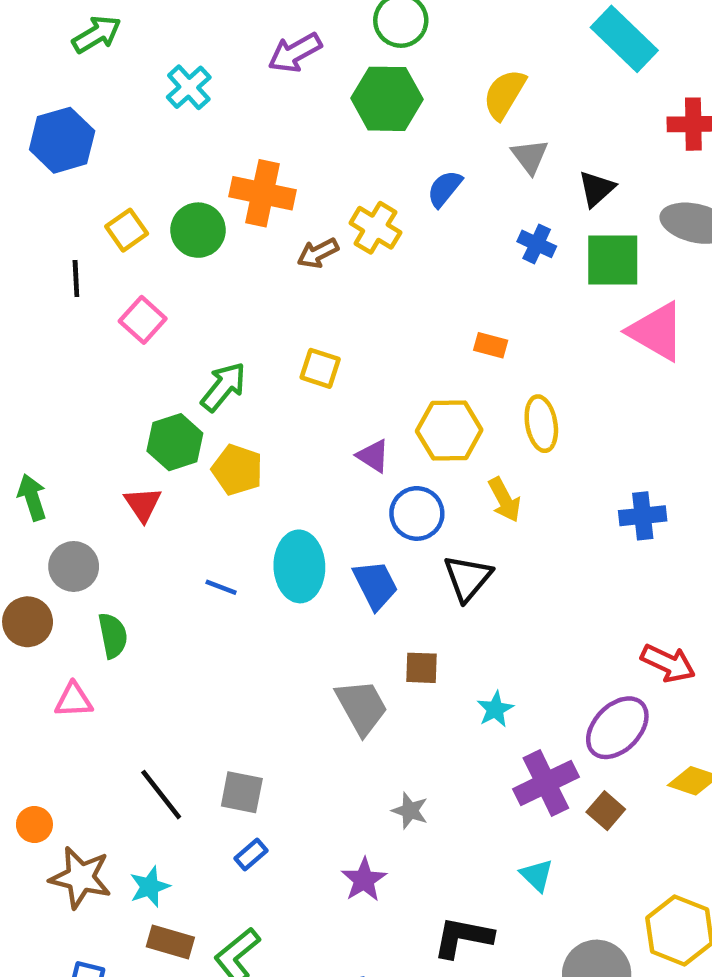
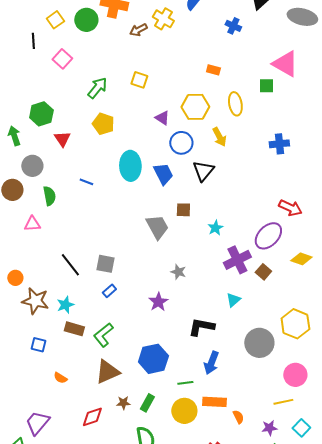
green square: (613, 260) -> (266, 86), moved, size x0.6
green hexagon: (175, 442) -> (41, 114), moved
blue line: (221, 587) -> (86, 182), moved
cyan triangle: (537, 875) -> (233, 300), turned 35

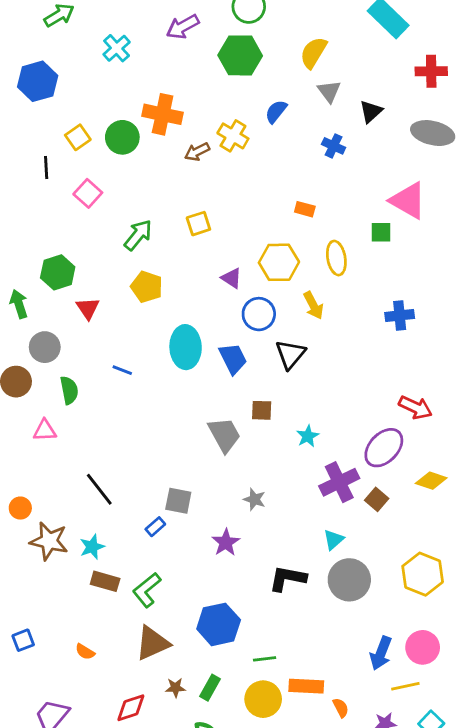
yellow square: (139, 80) -> (198, 224), turned -36
gray square: (105, 264) -> (178, 501), moved
gray circle: (259, 343) -> (349, 580), moved
blue square: (38, 345) -> (23, 640), moved, turned -35
blue arrow: (211, 363) -> (381, 653), moved

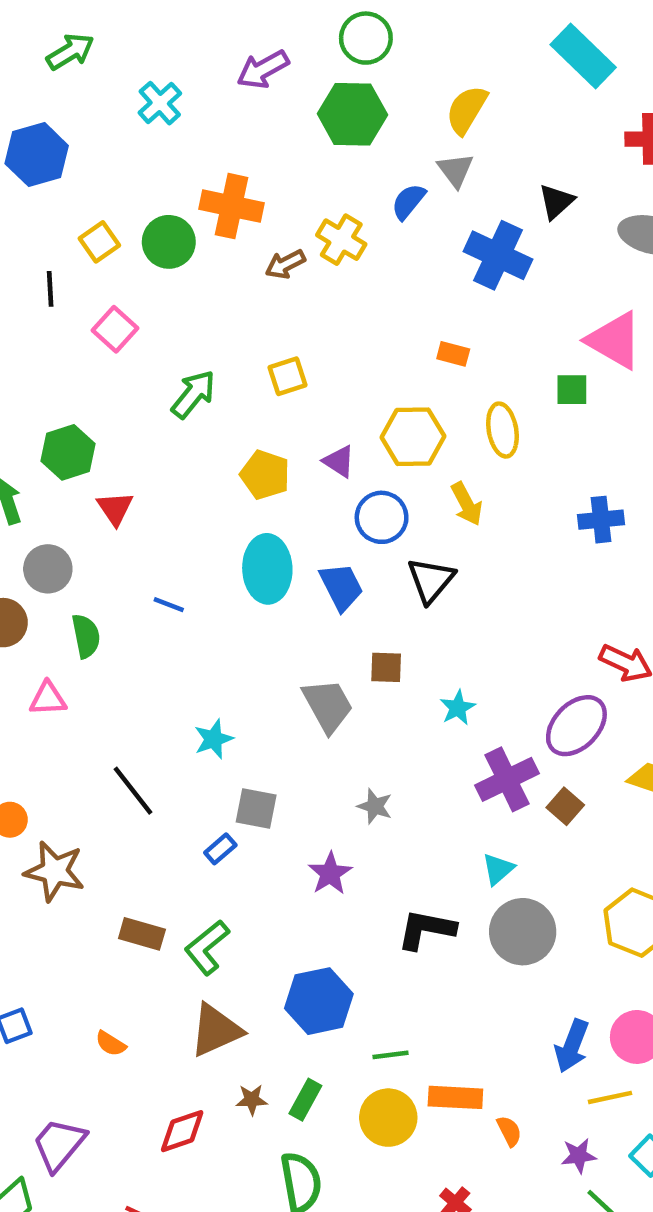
gray triangle: (329, 91) -> (455, 170), moved
blue cross: (334, 146) -> (498, 255), size x1.8
yellow pentagon: (147, 287) -> (265, 475), moved
cyan star: (92, 547) -> (214, 739), moved

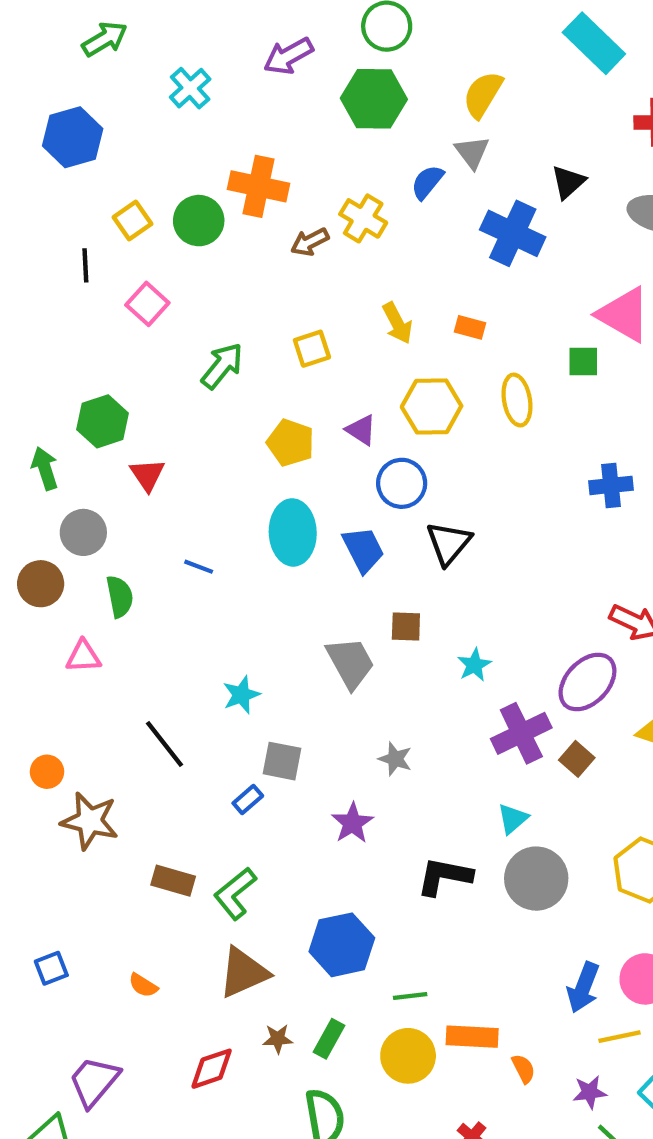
yellow arrow: (467, 504) -> (397, 323), moved

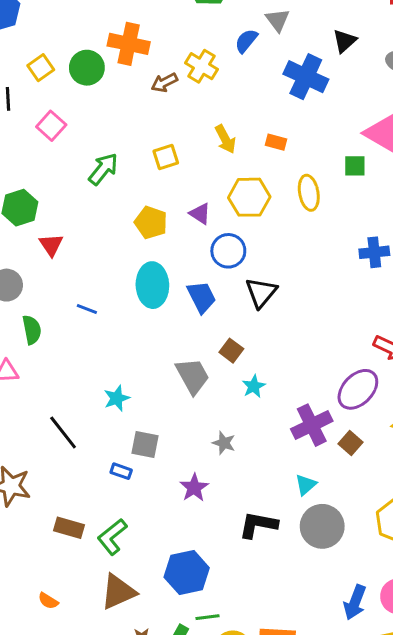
brown square: (406, 626) -> (231, 351), turned 35
cyan star: (474, 665) -> (254, 386), moved
blue rectangle: (248, 799) -> (121, 471), turned 60
green line: (410, 996) -> (208, 617), moved

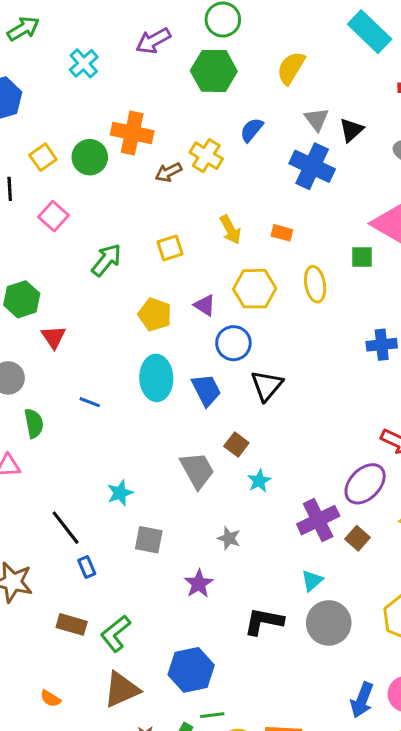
gray triangle: (277, 20) -> (317, 119), moved
blue rectangle: (121, 471) -> (87, 567), moved, turned 48

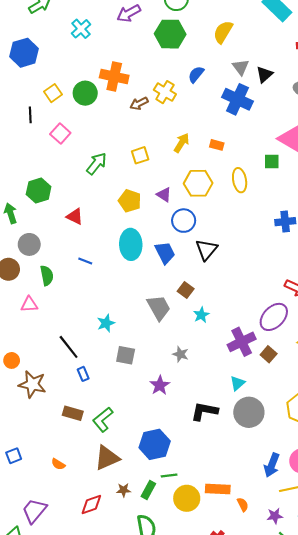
yellow arrow: (230, 230) -> (182, 143), turned -120
red triangle: (53, 337) -> (75, 216), moved, turned -30

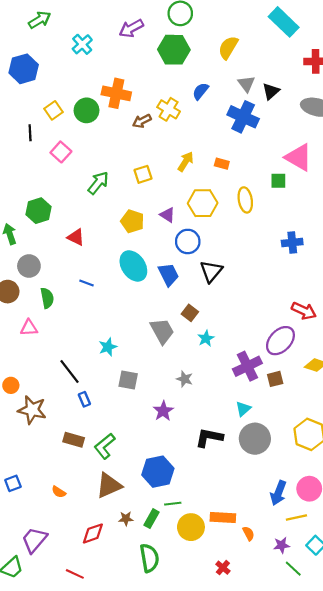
cyan ellipse: (131, 244) -> (133, 266), turned -32
brown square: (269, 354) -> (275, 379), turned 35

